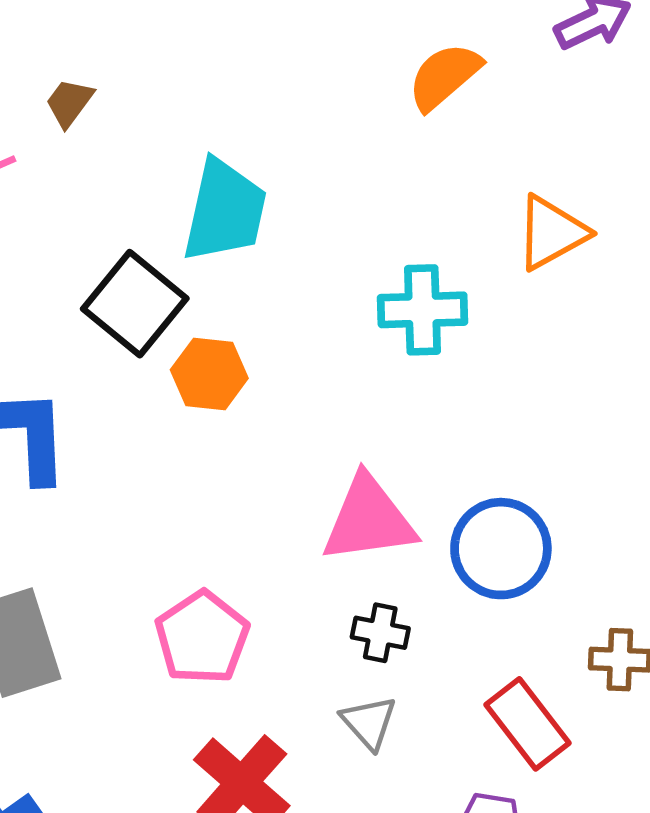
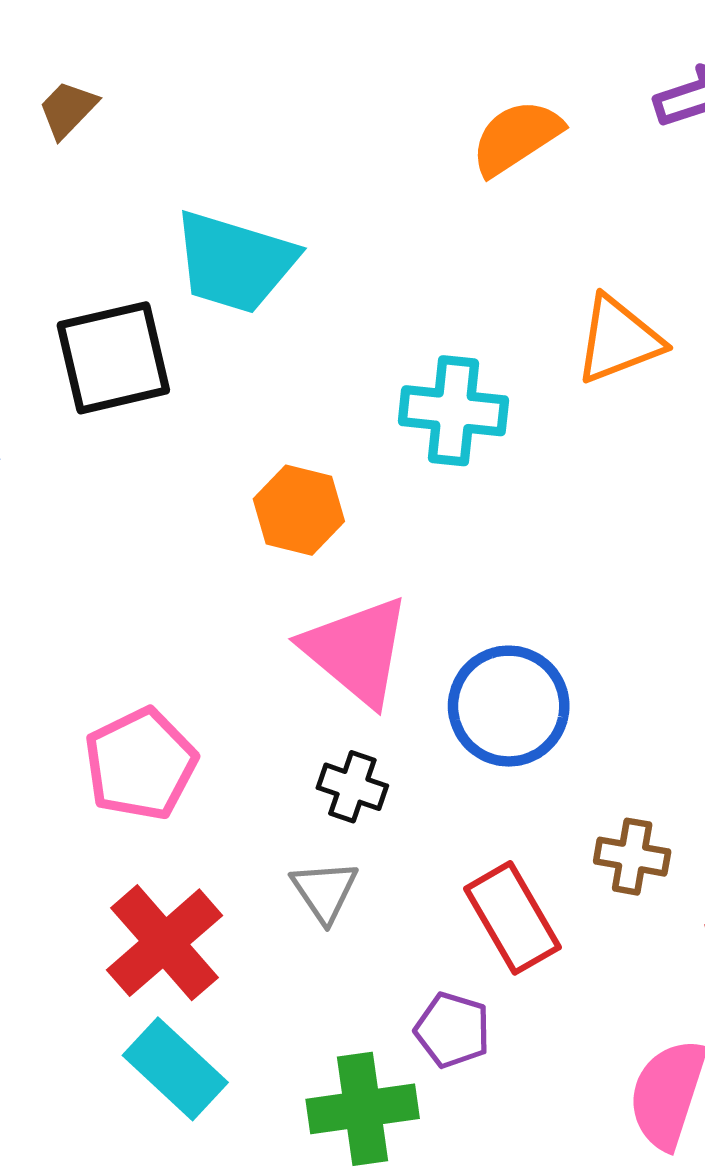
cyan trapezoid: (225, 211) -> (235, 262), turned 87
black square: (135, 304) -> (113, 358), turned 30
orange hexagon: (209, 374) -> (299, 510), moved
pink triangle: (369, 520) -> (357, 651), turned 40

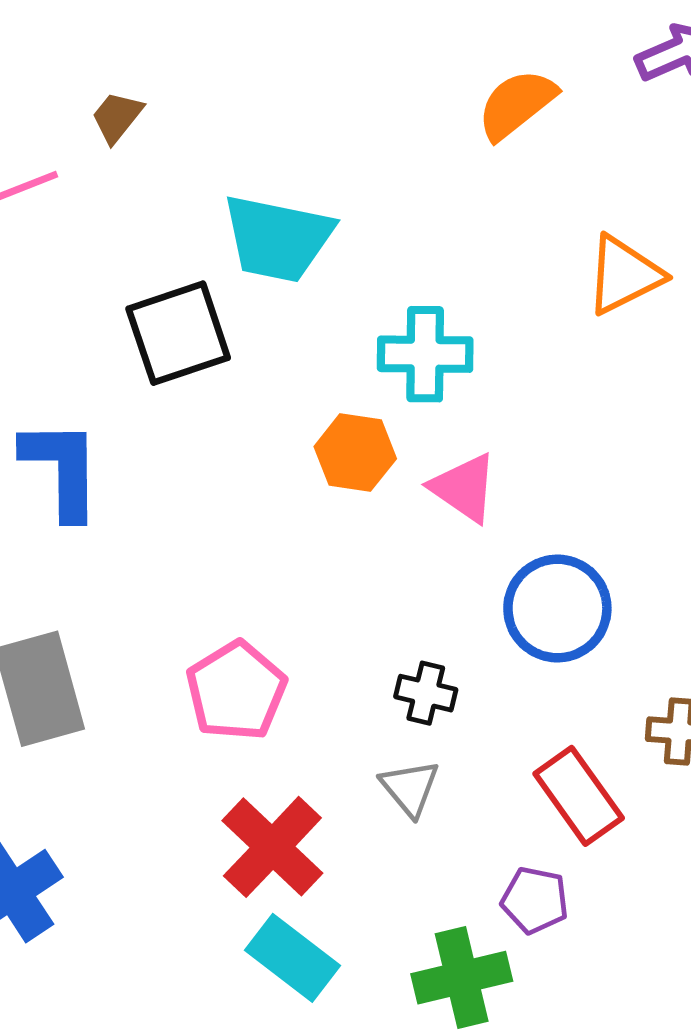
cyan cross: (453, 411) -> (425, 354), moved
pink triangle: (357, 651) -> (464, 488), moved, size x0.7

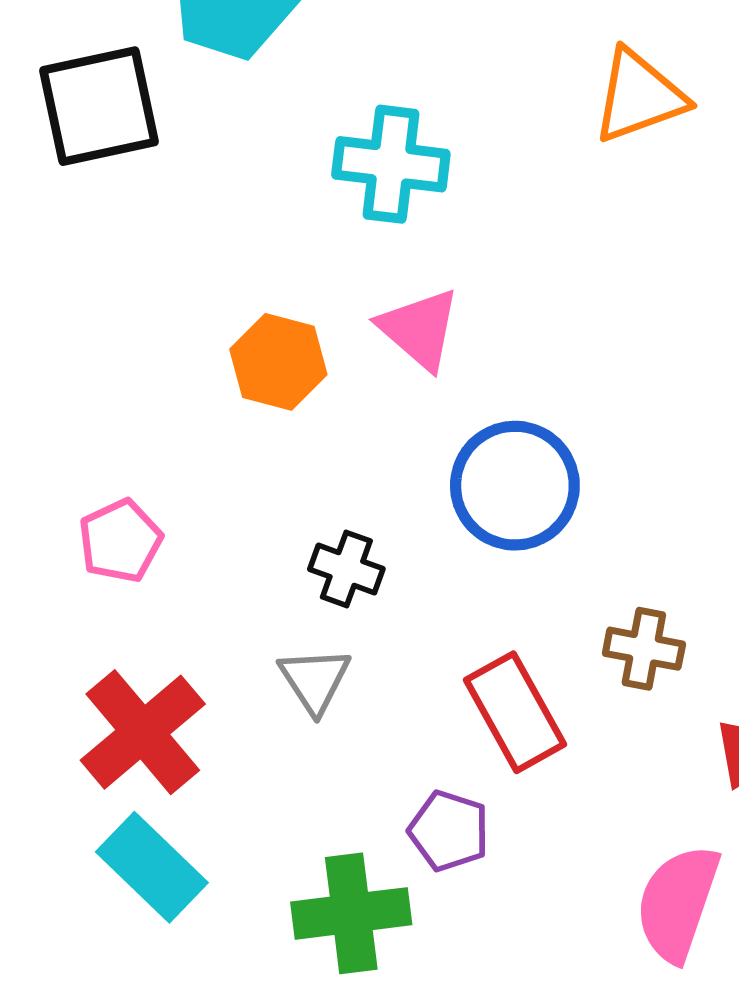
orange hexagon: (355, 453) -> (278, 362), moved
pink pentagon: (236, 691) -> (120, 541), size x0.7

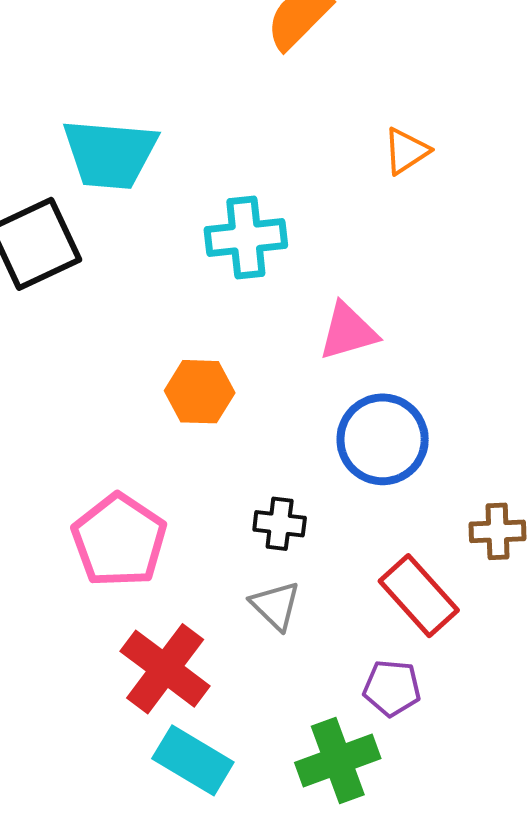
orange triangle: (639, 96) -> (406, 151), size x0.7
pink triangle: (419, 329) -> (348, 331), moved, turned -44
pink pentagon: (120, 541) -> (119, 540), size x1.6

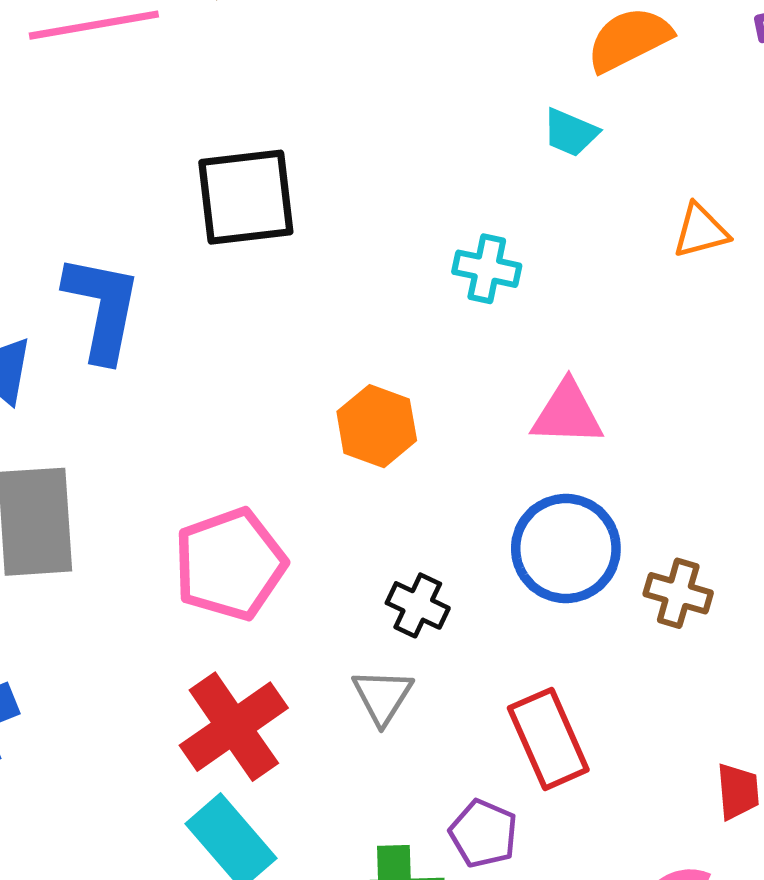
cyan trapezoid: (110, 154) -> (570, 133), moved, size x0.5
cyan cross: (246, 237) -> (487, 269), size x0.7
brown cross: (498, 531) -> (678, 593), moved

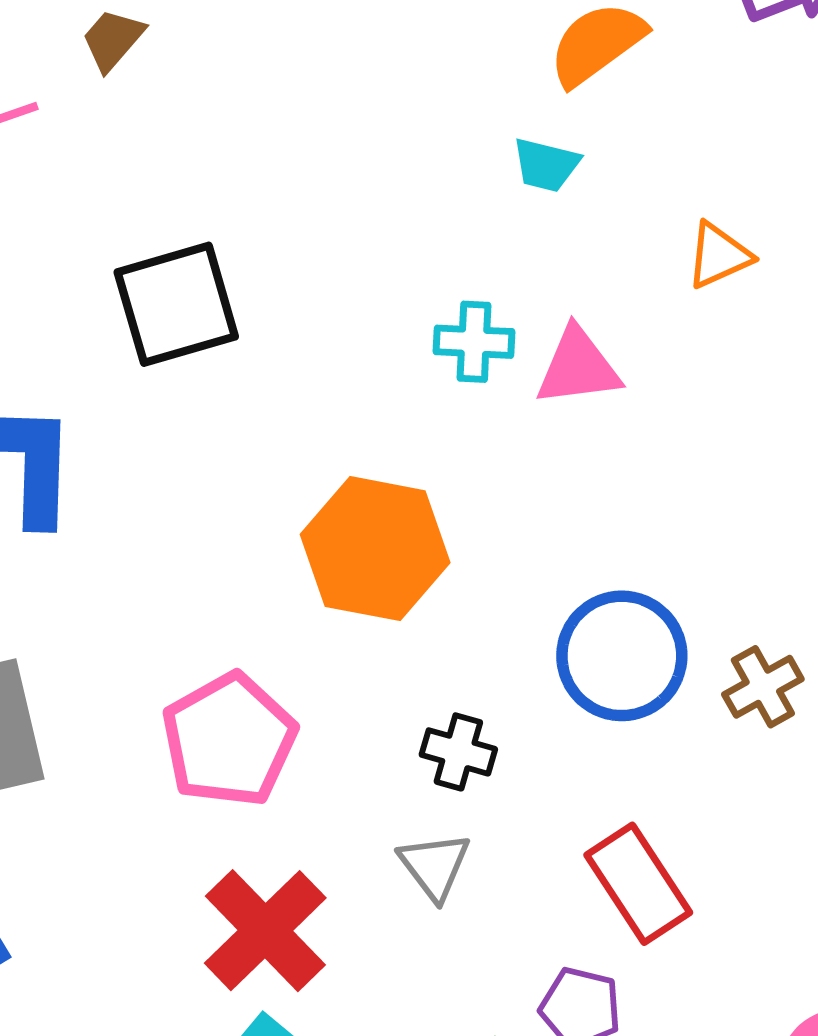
pink triangle: (567, 413) -> (578, 367), moved
orange hexagon: (377, 426) -> (375, 549), size x1.5
brown cross: (678, 593) -> (763, 687), turned -36

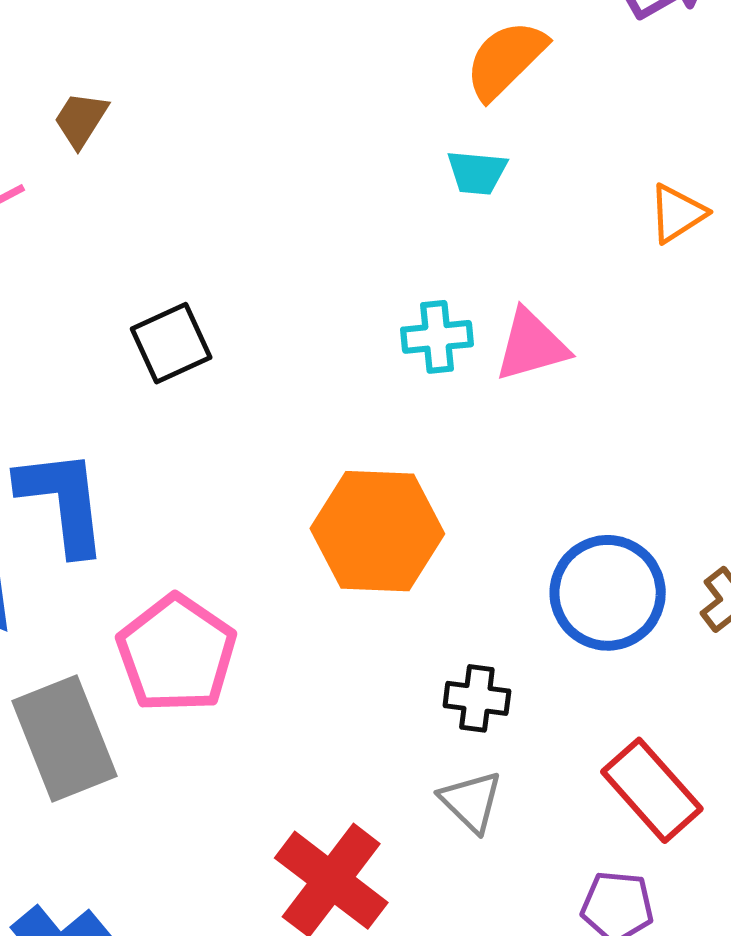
orange triangle: (719, 255) -> (677, 213), moved
black square: (176, 304) -> (171, 343), size x0.7
pink pentagon: (229, 740) -> (177, 654), moved

